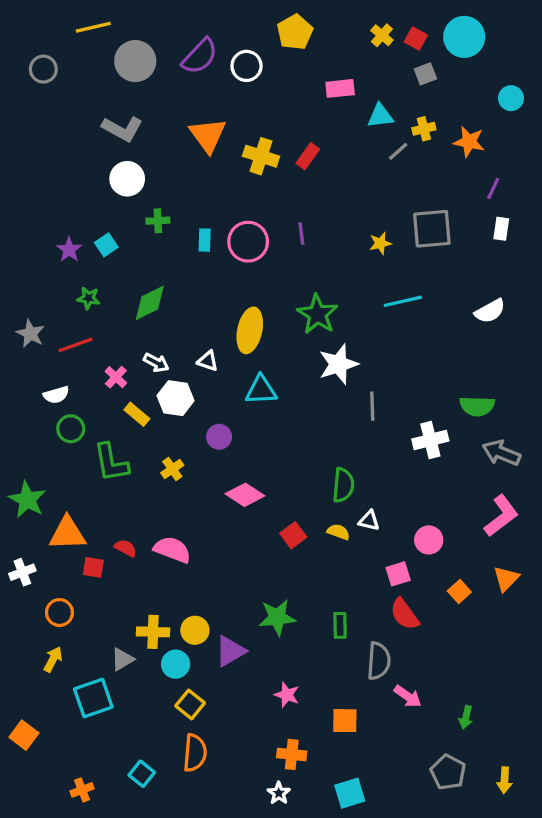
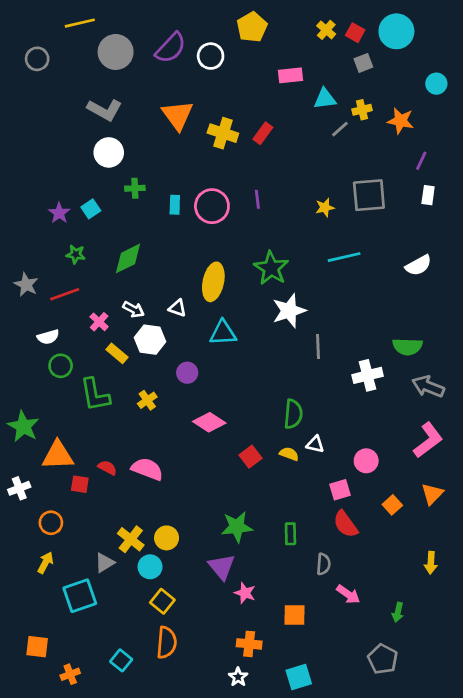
yellow cross: (153, 632) -> (131, 539), turned 36
purple triangle: (230, 651) -> (222, 567), moved, turned -40
gray semicircle: (379, 661) -> (323, 564), size x0.7
orange square: (24, 735) -> (37, 647), moved, turned -30
yellow arrow: (505, 780) -> (431, 563), moved

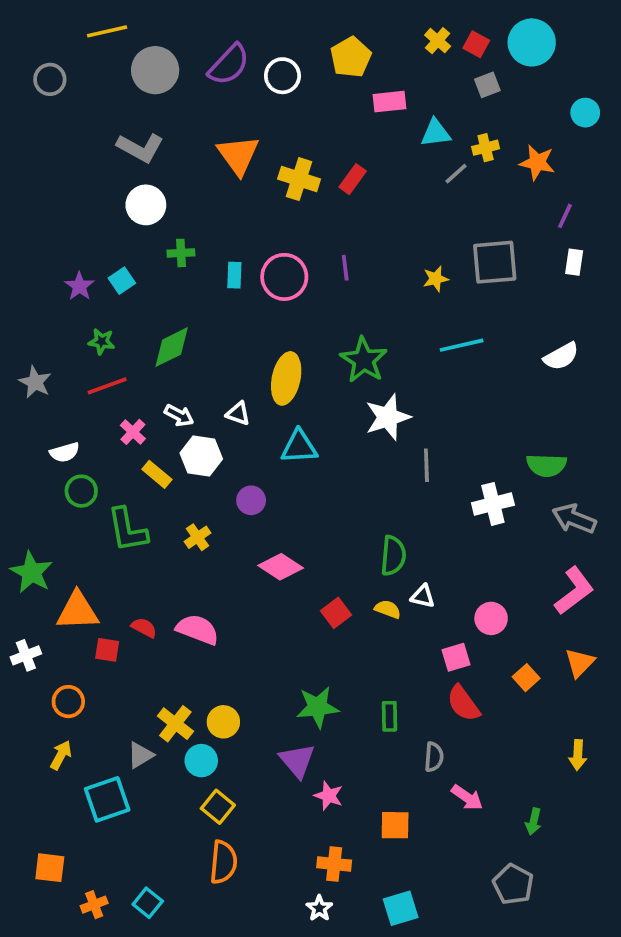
yellow pentagon: (252, 27) -> (351, 57), moved
red line: (65, 294) -> (107, 386), moved
cyan square: (121, 660) -> (148, 903), moved

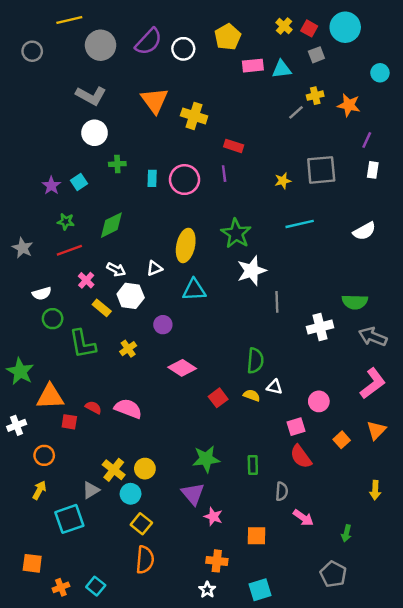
cyan triangle: (436, 133) -> (282, 69), moved
red rectangle: (353, 179) -> (234, 146), moved, turned 72
white triangle: (238, 414) -> (154, 268), turned -42

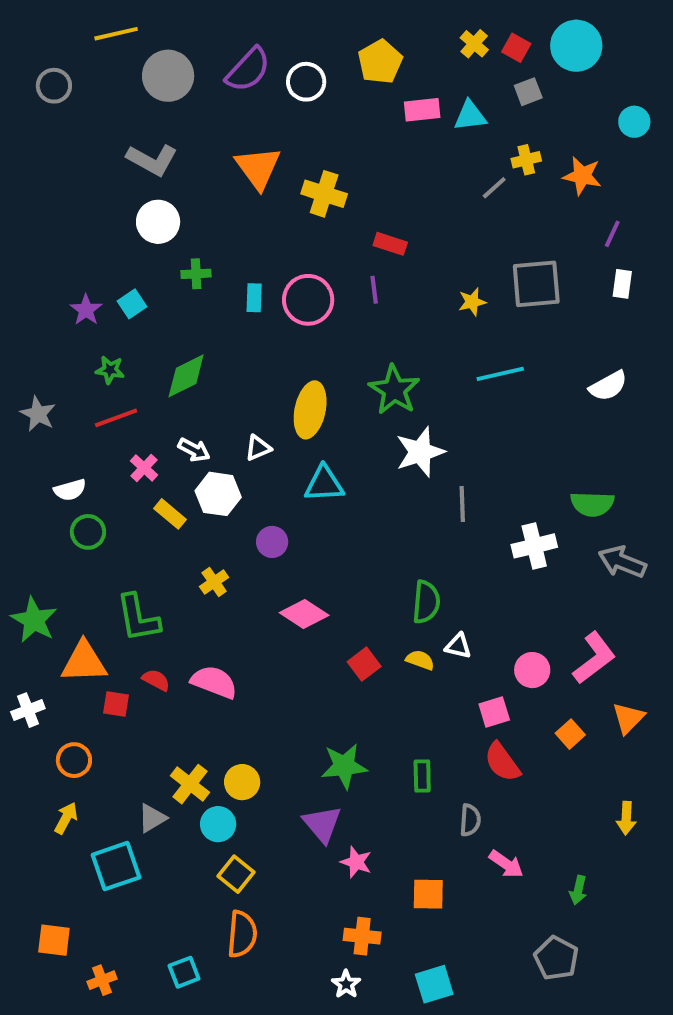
green L-shape: (83, 344) -> (138, 618), moved
pink L-shape: (373, 383) -> (594, 658), moved
cyan square: (96, 586) -> (184, 972), moved, turned 30

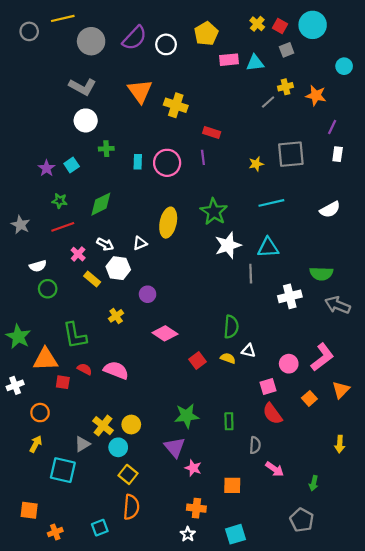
gray circle: (54, 86) -> (29, 31), moved
cyan triangle: (324, 484) -> (268, 248), moved
cyan square: (116, 866) -> (63, 470), turned 32

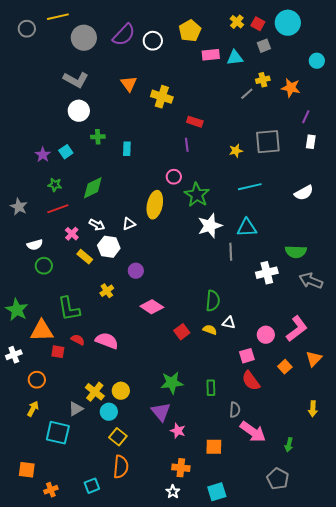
orange triangle: (140, 91) -> (129, 84), size x0.7
pink circle: (167, 163) -> (174, 177), moved, size x0.6
pink arrow: (275, 469) -> (253, 432), size x1.5

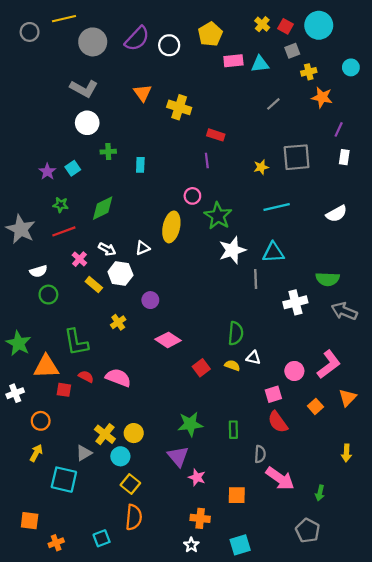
yellow cross: (263, 80) -> (309, 72), moved
gray star: (19, 207) -> (21, 229), size x1.5

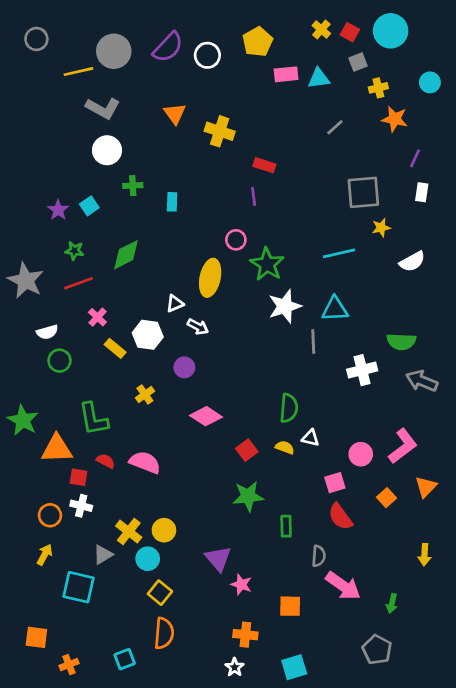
yellow line: (64, 19) -> (78, 72), moved
yellow star: (261, 167) -> (381, 228), moved
white arrow: (107, 249) -> (198, 327), moved
white cross: (15, 393) -> (81, 506), moved, turned 35
green star: (190, 424) -> (248, 496), moved

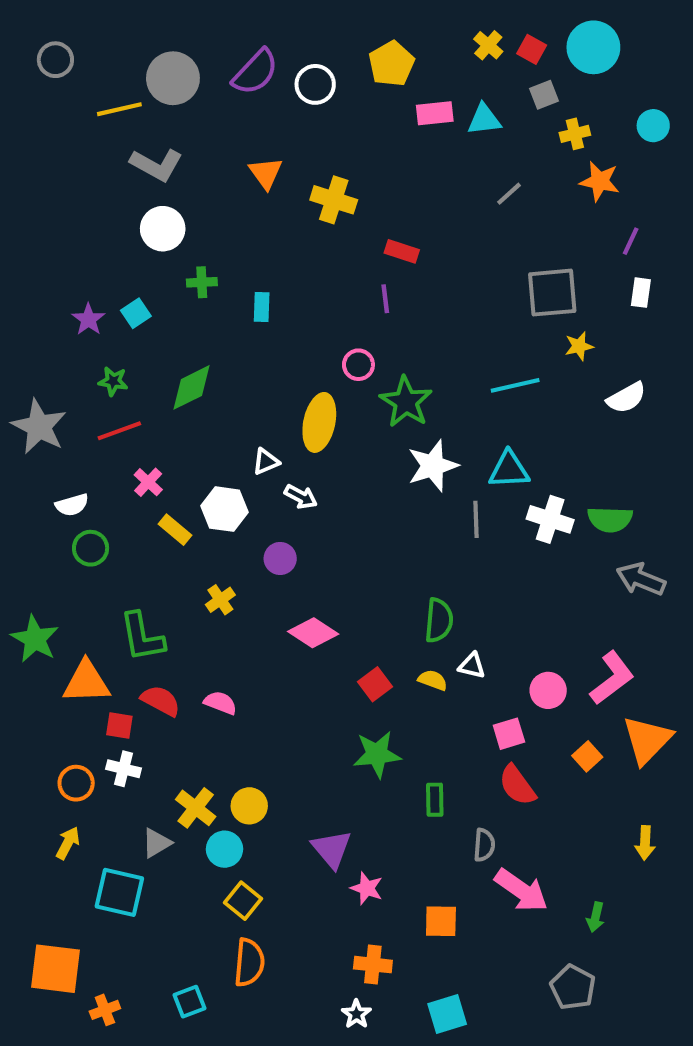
white cross: (362, 370) -> (550, 519), moved, turned 32
red semicircle: (106, 461) -> (161, 701), size x1.4
pink semicircle: (145, 462) -> (220, 703), size x0.7
orange triangle: (426, 487) -> (647, 740), size x1.5
orange square: (36, 637) -> (55, 969), size x1.5

